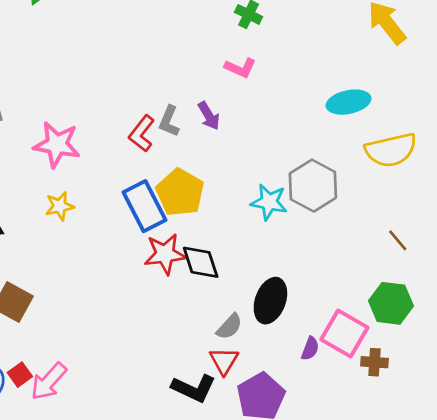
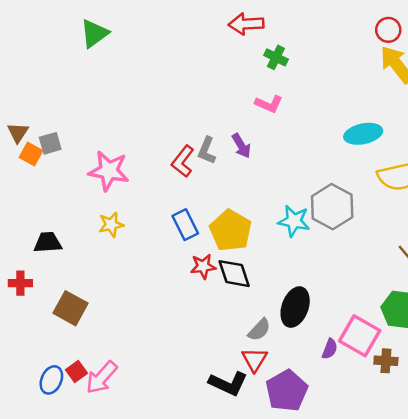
yellow pentagon: (180, 192) -> (231, 231), moved
blue rectangle: (144, 206) -> (185, 225), size x0.7
red star: (165, 254) -> (203, 266), size x0.7

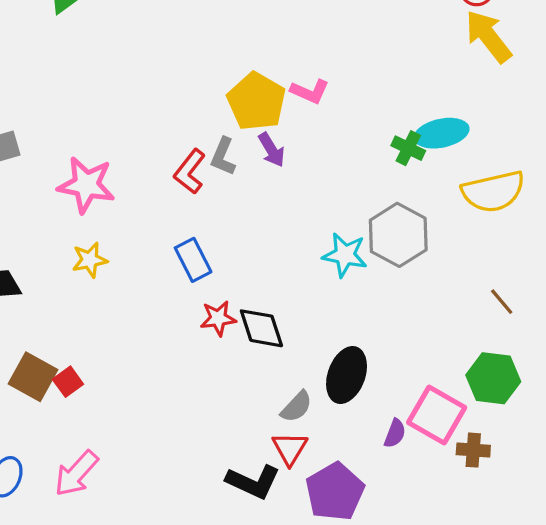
green cross: (276, 57) -> (408, 148), moved
yellow pentagon: (231, 231) -> (256, 101), moved
red square: (76, 372) -> (68, 382), moved

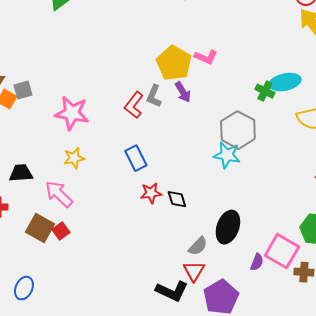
gray hexagon: (398, 235) -> (238, 130), moved
black diamond: (261, 328) -> (177, 199), size x0.7
pink arrow: (76, 473) -> (59, 194), moved, turned 92

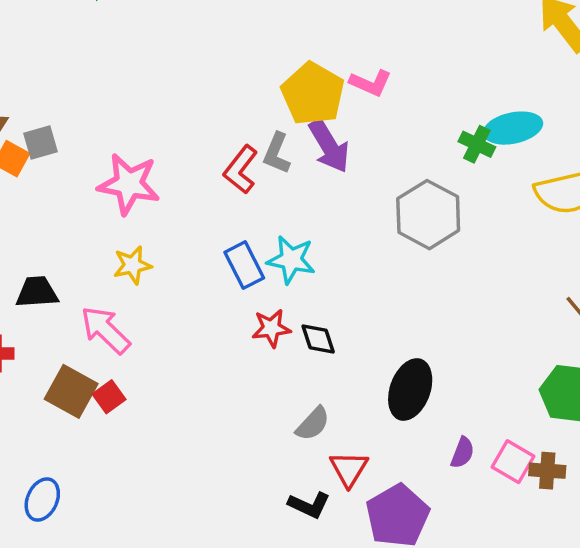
purple arrow: (183, 92) -> (329, 146), size x1.4
cyan star: (227, 155) -> (291, 260), moved
gray semicircle: (198, 246) -> (313, 424), moved
pink square: (282, 251) -> (513, 462), moved, size x0.7
black L-shape: (172, 291) -> (309, 505), size x0.7

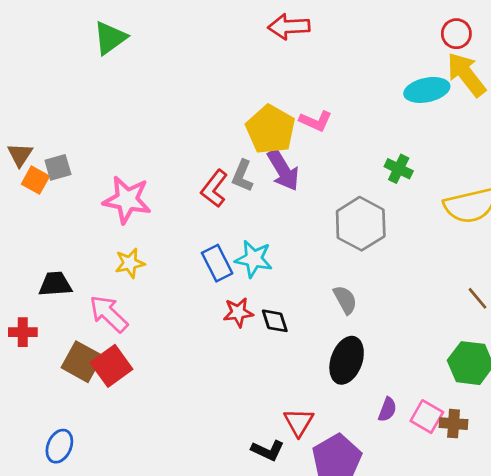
cyan ellipse: (513, 128) -> (427, 90), moved
red square: (109, 397) -> (111, 366), size x1.6
gray semicircle: (313, 424) -> (345, 300), moved, turned -72

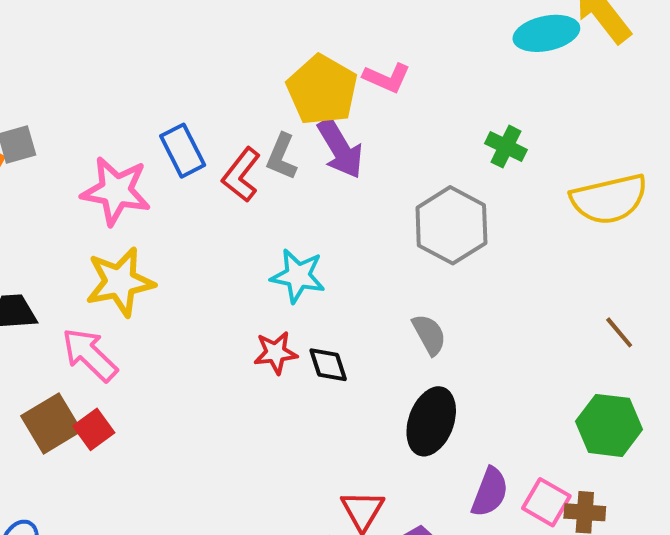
yellow star: (130, 263) -> (120, 282), size x1.6
blue rectangle: (217, 263) -> (183, 151), moved
brown square: (82, 362) -> (51, 423), turned 30
red square: (111, 366) -> (94, 429), size x0.7
purple semicircle: (387, 410) -> (490, 492), size x1.4

